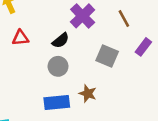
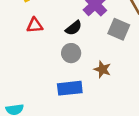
gray square: (107, 56) -> (119, 29), moved
brown star: (88, 93) -> (102, 69), moved

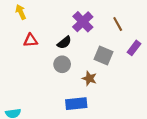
gray square: (119, 29) -> (104, 56), moved
blue rectangle: (70, 88) -> (76, 104), moved

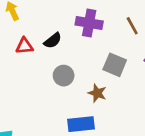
purple cross: (83, 22) -> (89, 23), turned -36
black semicircle: (64, 43) -> (53, 41), moved

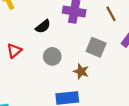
red triangle: (24, 46) -> (14, 51), moved, turned -35

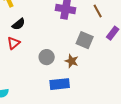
black semicircle: (43, 26) -> (19, 24), moved
gray circle: (52, 56) -> (47, 57), moved

